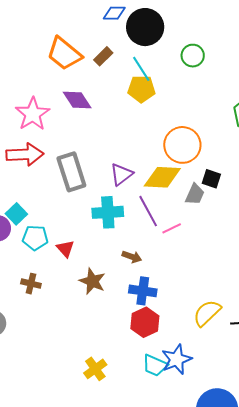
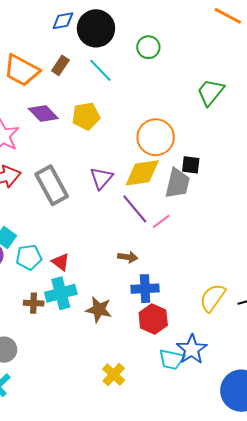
yellow pentagon: (141, 89) -> (86, 116), moved
gray trapezoid: (195, 194) -> (178, 183), size x1.4
cyan cross: (108, 212) -> (61, 293), moved
brown star: (92, 281) -> (99, 309), moved

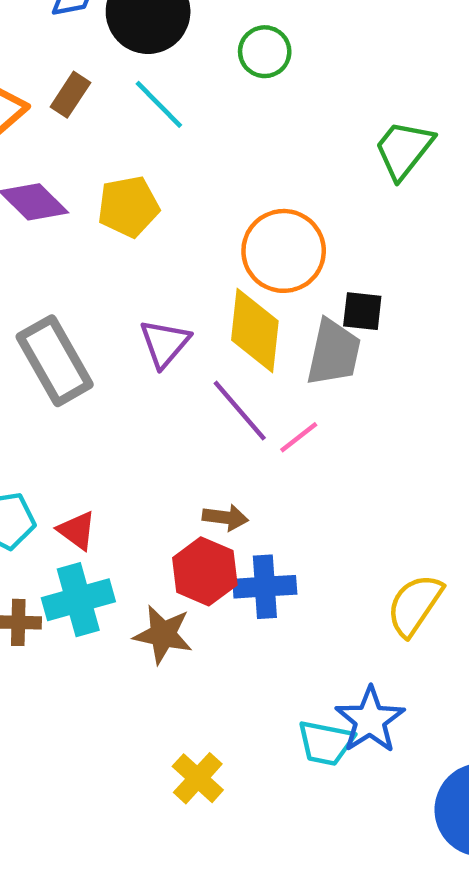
yellow diamond: (142, 173) -> (255, 330), turned -75
red hexagon: (153, 319) -> (205, 571), moved

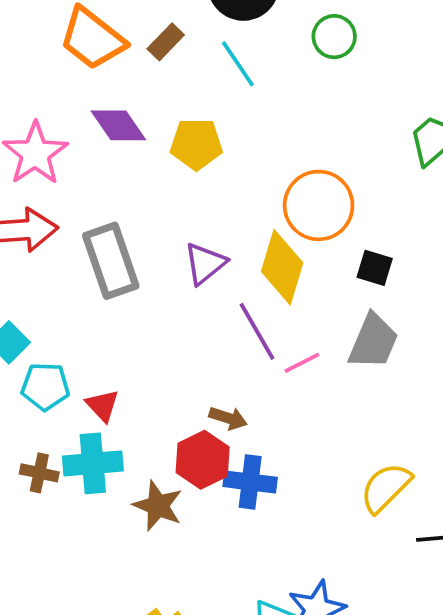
gray trapezoid: (334, 353) -> (373, 341), moved
yellow semicircle: (415, 605) -> (386, 488), moved

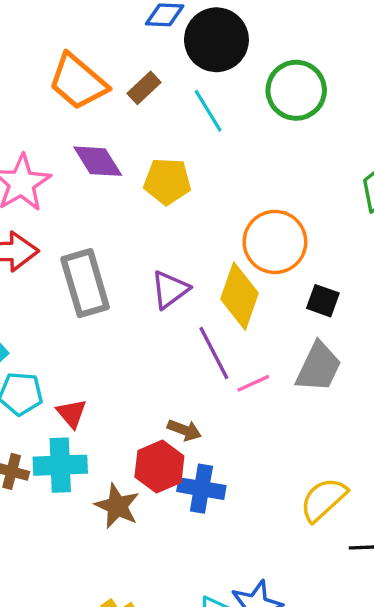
green circle: (334, 37) -> (296, 90), size x1.5

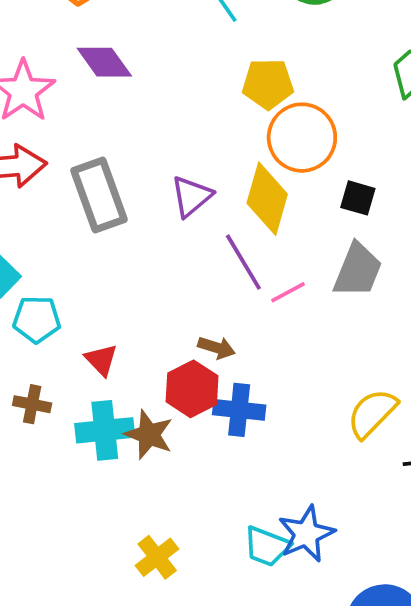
yellow pentagon: (167, 181) -> (268, 84), moved
red triangle: (72, 413) -> (101, 360), moved
cyan cross: (60, 465) -> (105, 430), moved

